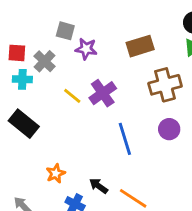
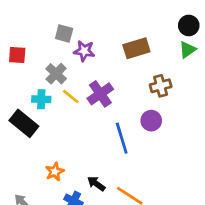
gray cross: (45, 61) -> (56, 74), moved
cyan cross: (22, 79) -> (41, 99), moved
brown cross: (165, 85) -> (161, 86), size x0.7
purple circle: (169, 129) -> (151, 121), moved

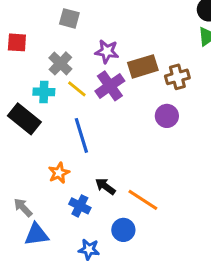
brown rectangle: (136, 48) -> (143, 66), moved
purple star: (84, 51) -> (107, 51), moved
blue line: (122, 138) -> (81, 135), moved

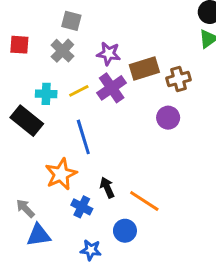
gray cross: (60, 63) -> (62, 51), moved
yellow line: (77, 89) -> (79, 91), turned -66
orange star: (59, 173) -> (61, 174), size x1.5
black arrow: (105, 186) -> (107, 188), turned 30

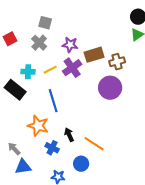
red square: (19, 45) -> (10, 39), turned -32
purple circle: (168, 118) -> (110, 88), size x1.5
orange star: (61, 174) -> (38, 126), turned -30

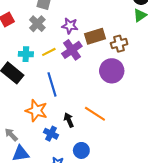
orange line: (94, 144) -> (95, 114), moved

